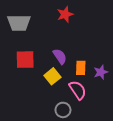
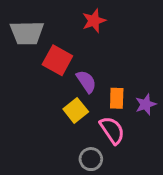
red square: (25, 60) -> (57, 60), moved, turned 30

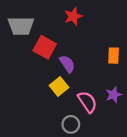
orange rectangle: (117, 98) -> (114, 56), moved
purple star: (146, 104) -> (114, 95), moved

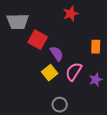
red star: (73, 16) -> (71, 14), moved
pink semicircle: (87, 102) -> (74, 72), moved, turned -114

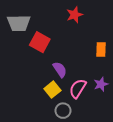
purple semicircle: (57, 54) -> (60, 70), moved
pink semicircle: (74, 72) -> (78, 88), moved
yellow square: (50, 73) -> (52, 90), moved

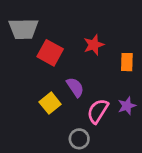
red star: (75, 15) -> (94, 45), moved
yellow square: (52, 90) -> (50, 103), moved

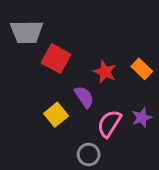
red star: (94, 45) -> (105, 72), moved, turned -30
orange rectangle: (127, 62) -> (142, 69), turned -48

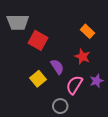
orange rectangle: (142, 69) -> (87, 31), moved
red star: (105, 72) -> (82, 57), moved

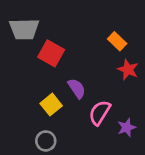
red star: (82, 57) -> (128, 70), moved
purple star: (97, 81) -> (127, 127), moved
gray circle: (60, 106) -> (46, 141), moved

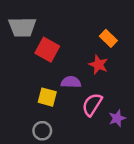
red star: (128, 70) -> (98, 65), moved
purple semicircle: (77, 88) -> (71, 82), turned -54
yellow square: (51, 105) -> (47, 97), turned -36

